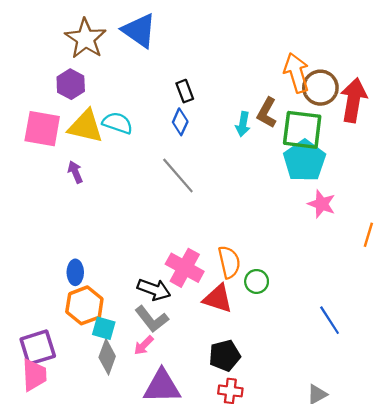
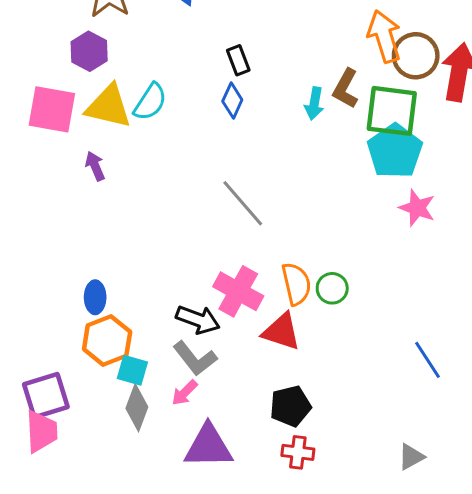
cyan semicircle: (117, 123) -> (150, 102), turned 104
gray line: (178, 175) -> (243, 203), moved
green circle: (257, 281) -> (332, 288), moved

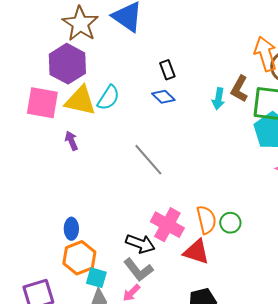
purple hexagon: (89, 51) -> (67, 64), size x1.5
blue diamond: (232, 100) -> (163, 97), turned -70
gray line: (243, 203) -> (148, 160), moved

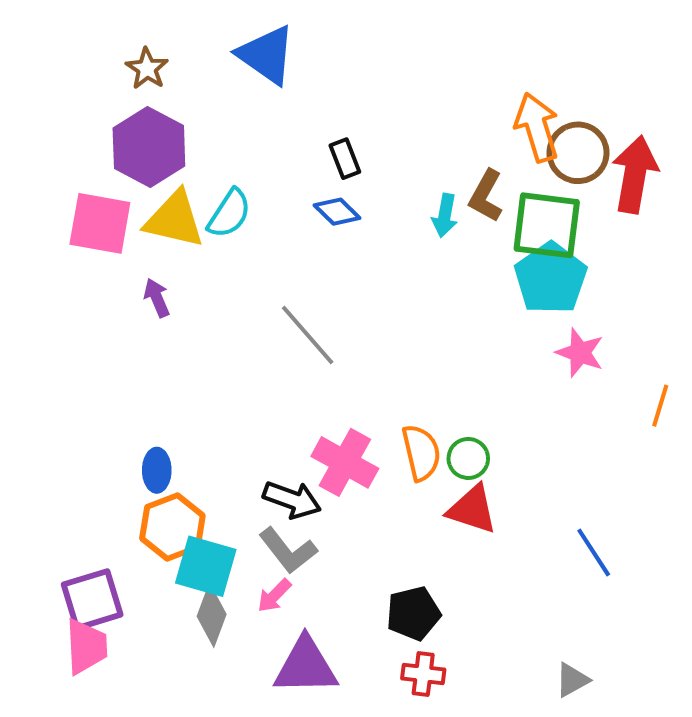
brown star: (80, 24) -> (147, 69), moved, size x0.6
red triangle: (196, 252) -> (472, 509), moved
cyan square: (96, 278) -> (206, 566), size x1.5

